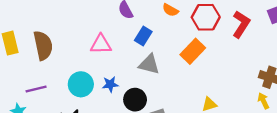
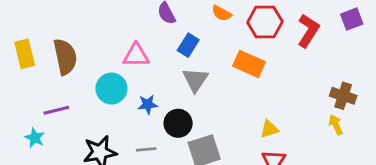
orange rectangle: (193, 51) -> (249, 64), turned 70
gray triangle: (149, 64) -> (195, 80), turned 50
cyan circle: (81, 84) -> (111, 89), moved

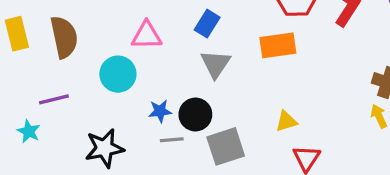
orange rectangle: (249, 64) -> (278, 45), turned -32
blue star: (148, 104) -> (160, 111), moved
yellow triangle: (269, 129) -> (286, 121), moved
gray line: (146, 149) -> (172, 140), moved

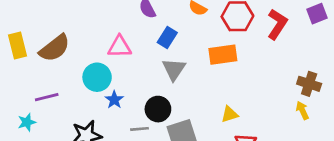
brown semicircle: (64, 37) -> (55, 48), turned 64
blue star: (160, 111) -> (114, 100), moved, turned -30
cyan star: (29, 131) -> (27, 122), turned 30

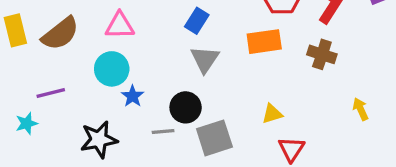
pink triangle: (120, 47) -> (120, 26), moved
brown cross: (309, 84) -> (322, 54), moved

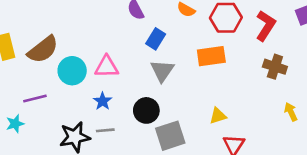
pink triangle: (120, 26) -> (107, 67), moved
brown cross: (322, 54) -> (275, 67), moved
cyan circle: (112, 69) -> (72, 71), moved
gray line: (163, 131) -> (105, 130), moved

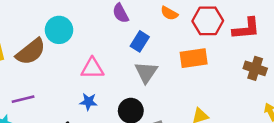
red L-shape: (266, 26) -> (246, 29), turned 52
cyan circle: (72, 71) -> (59, 30), moved
blue star: (103, 101) -> (88, 102), turned -30

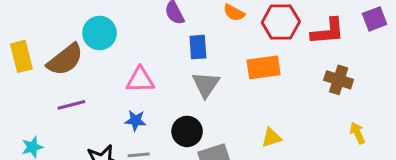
blue rectangle: (140, 41) -> (198, 47), turned -36
purple line: (23, 99) -> (71, 105), moved

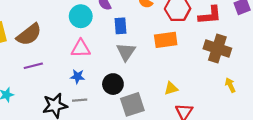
cyan circle: (100, 33) -> (81, 16), moved
brown cross: (339, 80) -> (217, 49), size x1.4

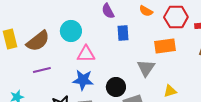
cyan circle: (81, 16) -> (71, 31), moved
gray triangle: (126, 52) -> (146, 68), moved
blue star: (77, 76) -> (83, 80), size x1.5

